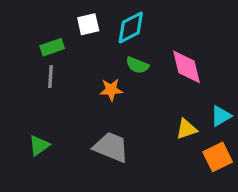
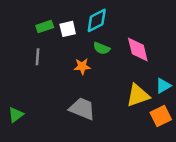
white square: (88, 24) -> (68, 29), moved
green rectangle: (52, 47) -> (45, 27), moved
yellow triangle: (186, 129) -> (138, 95), size x1.5
green triangle: (39, 145) -> (16, 115), moved

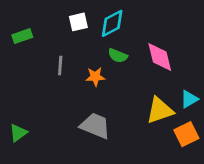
green rectangle: (45, 27) -> (22, 36), moved
white square: (68, 29) -> (78, 22), moved
gray line: (37, 57) -> (60, 65), moved

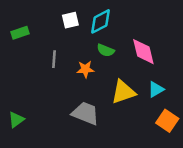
cyan triangle: (189, 99) -> (156, 89), moved
yellow triangle: (160, 110) -> (123, 92), moved
orange square: (186, 134) -> (167, 121), turned -30

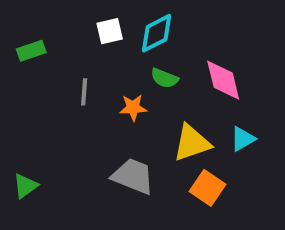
orange square: (167, 121) -> (207, 188), moved

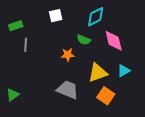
cyan diamond: (157, 33) -> (96, 17), moved
gray line: (84, 92) -> (26, 45), moved

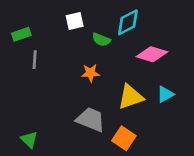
green semicircle: (84, 40) -> (101, 40), moved
pink diamond: (114, 41) -> (152, 54), turned -60
green triangle: (13, 95) -> (29, 140), moved, turned -40
orange square: (106, 96) -> (124, 138), moved

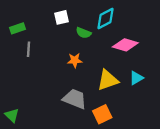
orange square: (124, 138) -> (102, 114), turned 30
green triangle: (29, 140) -> (12, 115), moved

